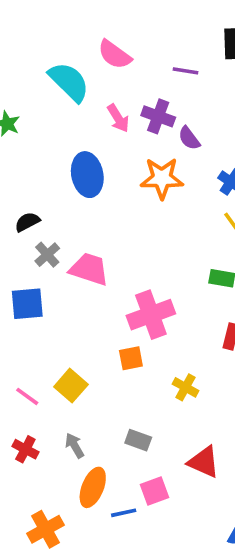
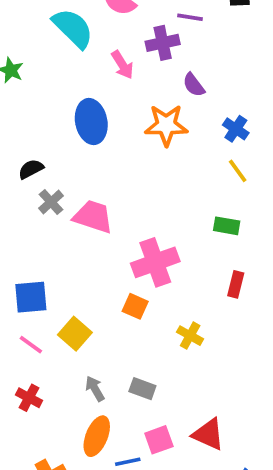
purple cross: (158, 116) -> (163, 43), moved, turned -32
blue square: (27, 304) -> (31, 297), moved
orange square: (131, 358) -> (135, 306), turned 35
gray arrow: (75, 446) -> (95, 389), moved
red triangle: (204, 462) -> (208, 434), moved

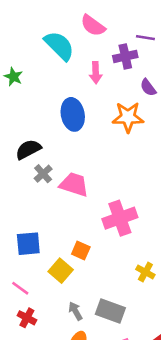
pink arrow: (122, 65) -> (96, 73), turned 30
black semicircle: (31, 169) -> (28, 149), size x1.4
orange square: (135, 306) -> (81, 250), moved
pink line: (31, 345) -> (20, 288), moved
gray rectangle: (142, 389) -> (110, 311), size x1.5

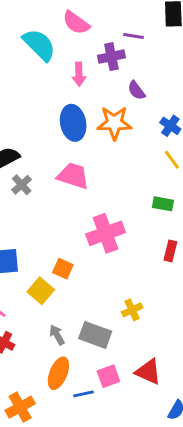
blue ellipse: (73, 114) -> (73, 123), moved
pink trapezoid: (74, 184) -> (73, 176), moved
yellow cross: (145, 272) -> (132, 310), moved, turned 36

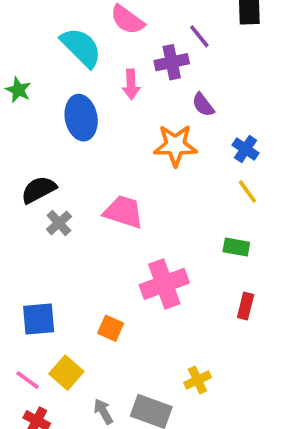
purple line: (134, 36) -> (199, 36), turned 42
blue ellipse: (73, 123) -> (81, 118), moved
yellow square: (41, 291) -> (66, 373), moved

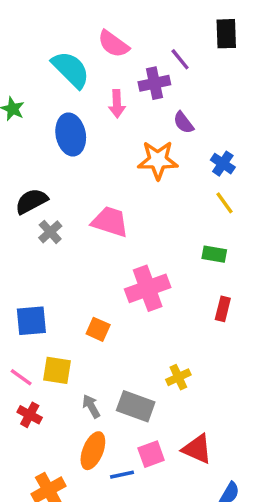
yellow square: (66, 373) -> (57, 370), turned -32

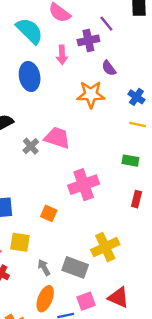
yellow line: (225, 203) -> (138, 125), turned -42
gray cross: (50, 232) -> (31, 146), moved
yellow cross: (178, 377) -> (105, 247), size x1.6

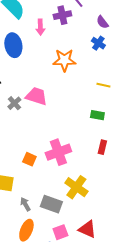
purple semicircle: (109, 68) -> (102, 22), moved
blue cross: (136, 97) -> (98, 43), moved
pink cross: (84, 185) -> (58, 152), moved
yellow cross: (105, 247) -> (76, 187), turned -30

